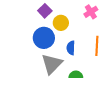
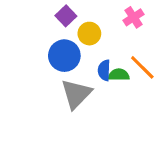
orange line: (97, 46) -> (142, 67), turned -48
green semicircle: (76, 75) -> (119, 75), moved

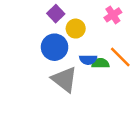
blue semicircle: (104, 70) -> (88, 60), turned -91
gray triangle: (76, 94) -> (64, 79), turned -36

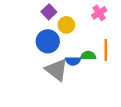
orange line: (120, 57) -> (106, 50), turned 45
blue semicircle: (88, 60) -> (73, 61), moved

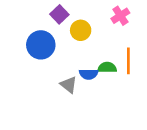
blue circle: (48, 41) -> (41, 45), moved
gray triangle: (57, 70) -> (69, 85), size x0.6

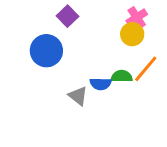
yellow circle: (81, 30) -> (132, 34), moved
orange line: (128, 61) -> (146, 69), turned 40

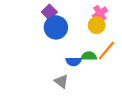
blue circle: (46, 51) -> (56, 27), moved
gray triangle: (78, 96) -> (61, 81), moved

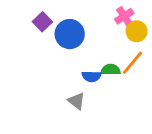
purple square: (49, 12) -> (42, 22), moved
yellow circle: (97, 25) -> (137, 31), moved

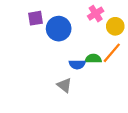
pink cross: (124, 16) -> (96, 14), moved
purple square: (42, 22) -> (36, 18), turned 35

